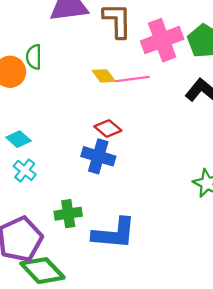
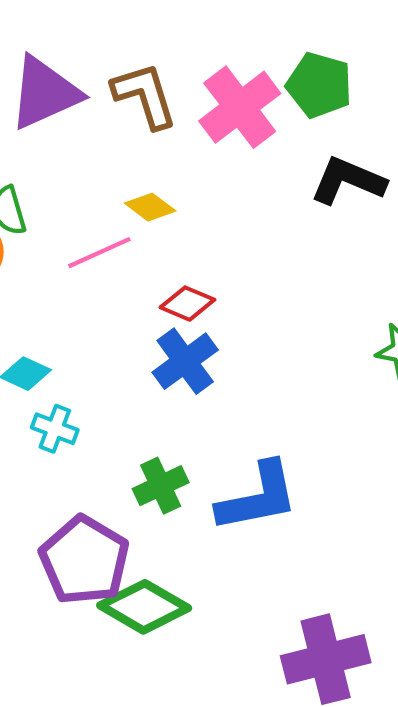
pink line: (132, 79) -> (99, 253), moved
blue cross: (98, 156) -> (185, 361), turned -36

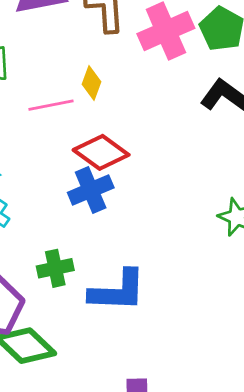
yellow diamond: (150, 207) -> (91, 83), turned 60
red diamond: (187, 304) -> (101, 152), size x1.5

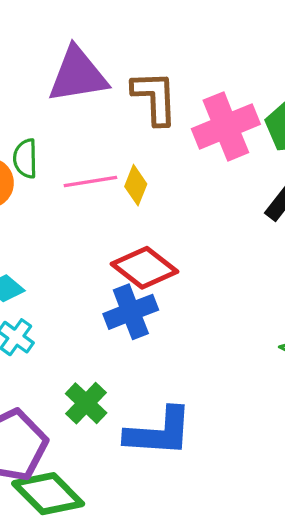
pink line: (51, 105) -> (90, 182), moved
green cross: (55, 268) -> (86, 403), turned -36

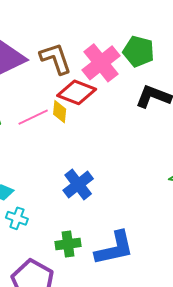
red diamond: (145, 268) -> (77, 92), moved
green cross: (86, 403) -> (68, 244), turned -35

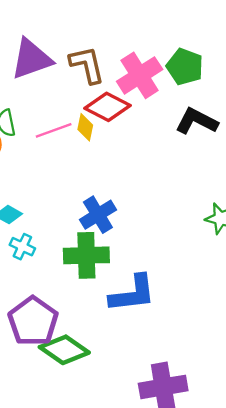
green cross: (68, 244) -> (86, 255), moved, size x1.5

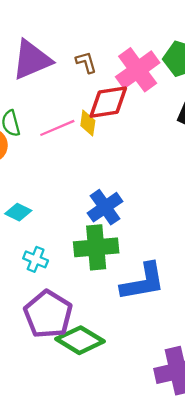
brown L-shape: (87, 65) -> (86, 62), size x0.6
red diamond: (107, 107) -> (108, 102), turned -33
cyan cross: (22, 247) -> (36, 259), moved

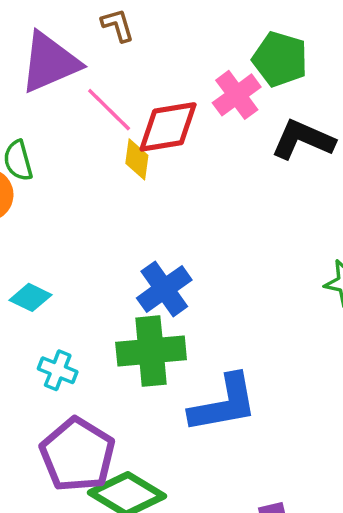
brown L-shape: (86, 62) -> (118, 25), moved
pink cross: (138, 70) -> (237, 95), moved, size x0.7
pink line: (57, 128) -> (109, 110), moved, turned 68

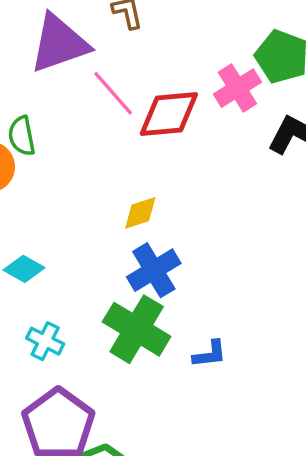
yellow diamond: (137, 159) -> (140, 213), moved, turned 60
green cross: (151, 351) -> (137, 329), turned 32
blue L-shape: (224, 404) -> (210, 354), moved, size x0.5

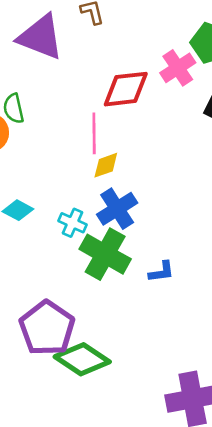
purple triangle: (59, 43) -> (41, 37), turned 42
pink line: (113, 93) -> (94, 133), moved, turned 42
cyan cross: (45, 341) -> (73, 223), moved

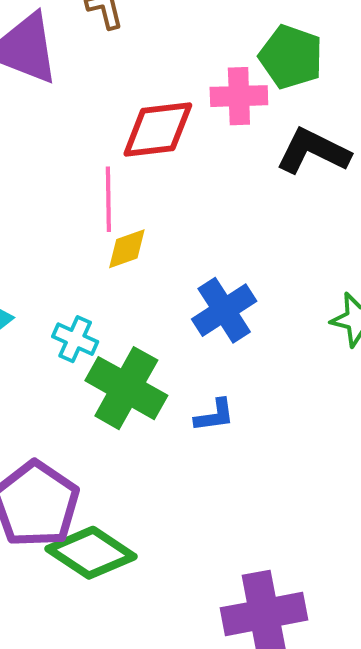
pink cross: (178, 68) -> (239, 96), turned 32
blue cross: (117, 209) -> (224, 310), moved

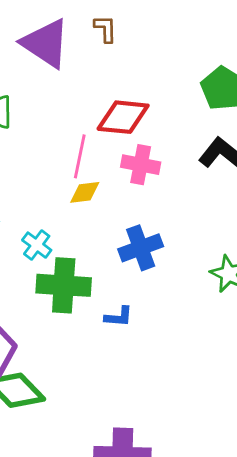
pink cross: (239, 96) -> (141, 165), moved
green cross: (126, 388) -> (64, 285), turned -38

